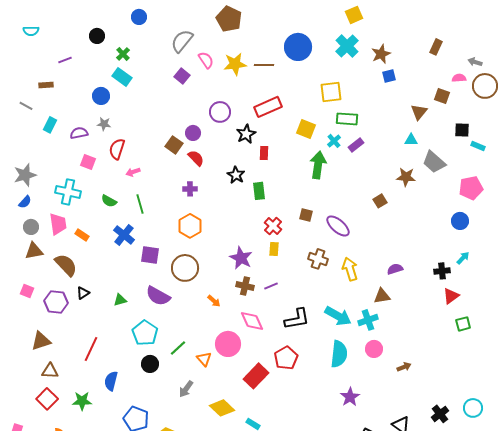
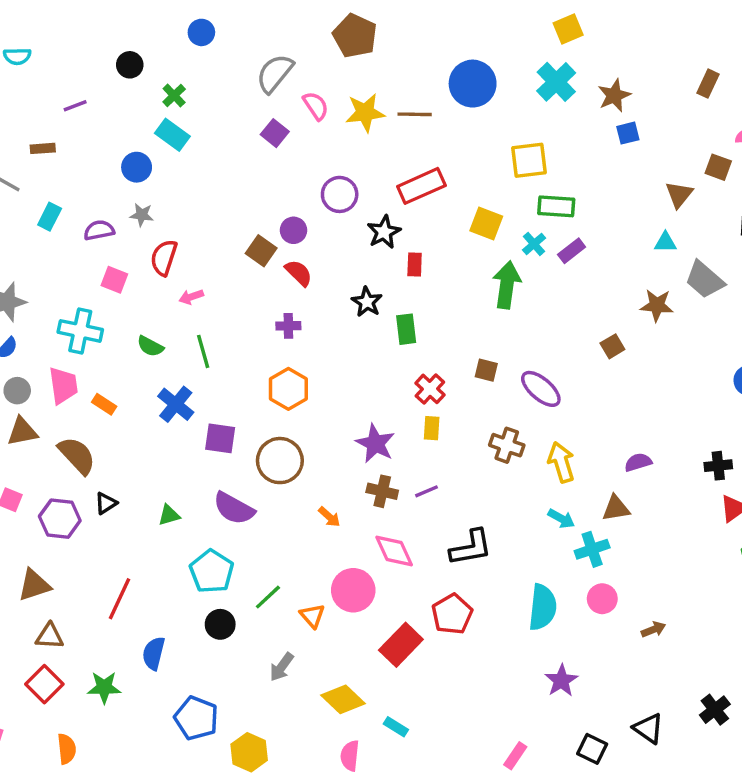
cyan arrow: (338, 316) -> (561, 519), moved, size x0.6

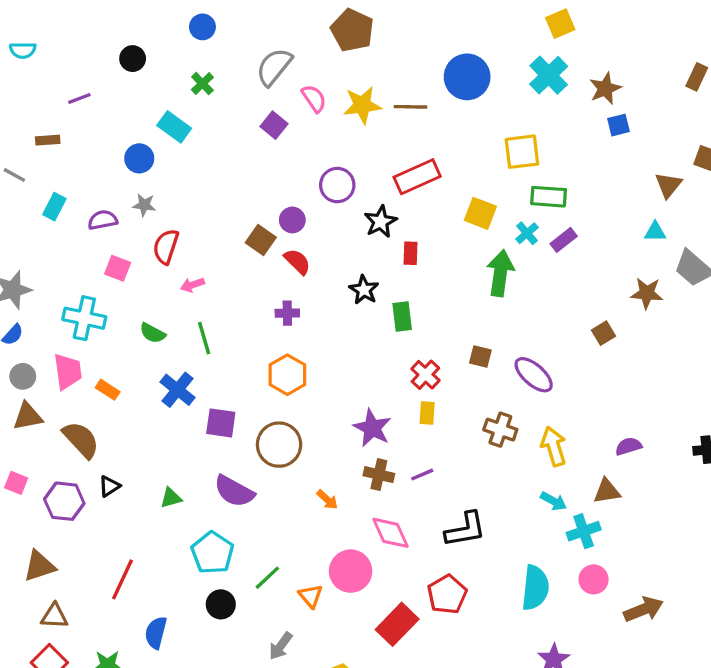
green cross: (174, 96) -> (202, 84), moved
brown arrow: (653, 629) -> (643, 609), size x1.6

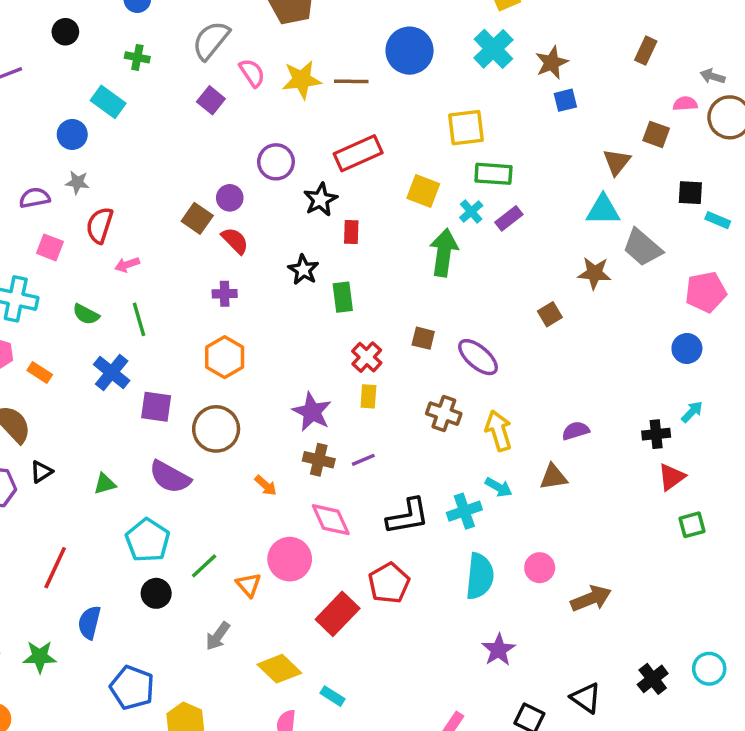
green cross: (202, 84) -> (137, 57), turned -35
cyan triangle: (655, 232) -> (603, 210), size x1.5
cyan cross: (584, 531) -> (464, 511), moved

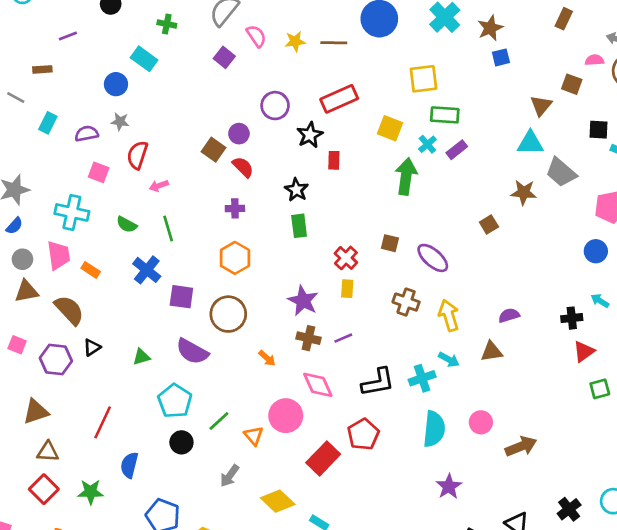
yellow star: (302, 80) -> (295, 41), size x0.7
green rectangle: (343, 297) -> (299, 226), moved
cyan arrow: (692, 412) -> (600, 301), turned -102

